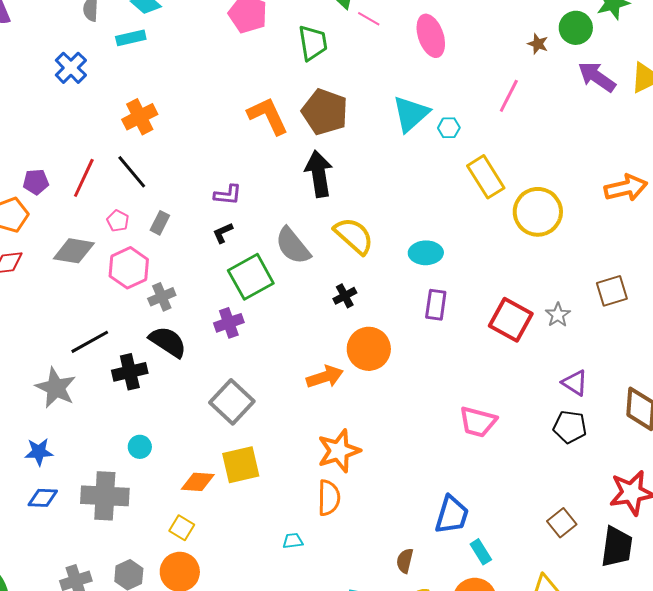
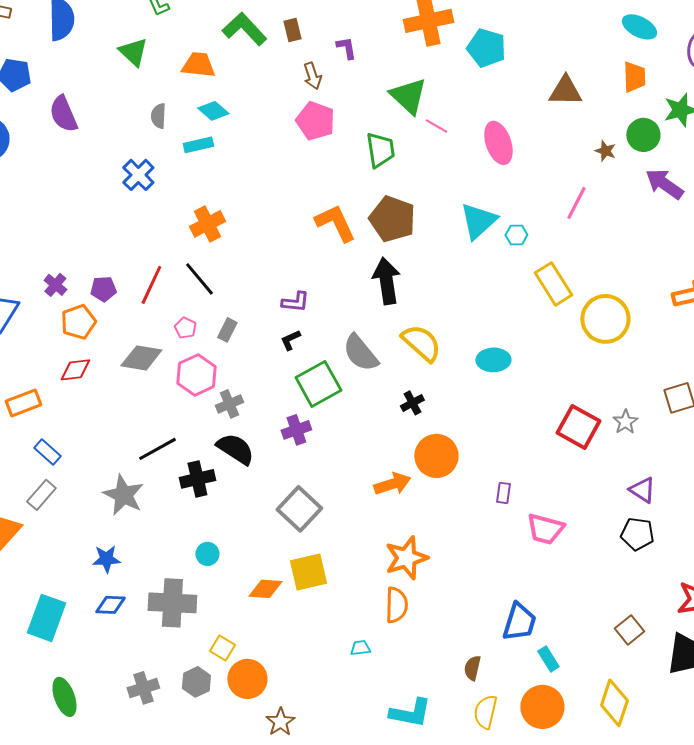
purple rectangle: (436, 305) -> (503, 493), moved, size x0.7
yellow square: (182, 528) -> (222, 648), moved

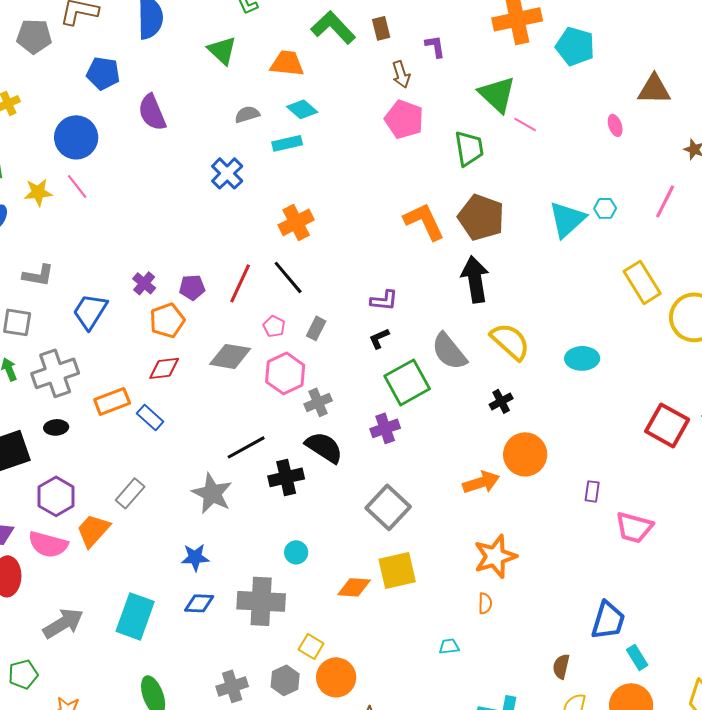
gray semicircle: (158, 116) -> (247, 114), turned 70
pink ellipse: (498, 143) -> (615, 125), moved, size x0.5
cyan hexagon: (516, 235) -> (605, 208), moved
blue rectangle: (47, 452) -> (150, 417), moved
orange semicircle: (396, 605) -> (485, 603), size x0.6

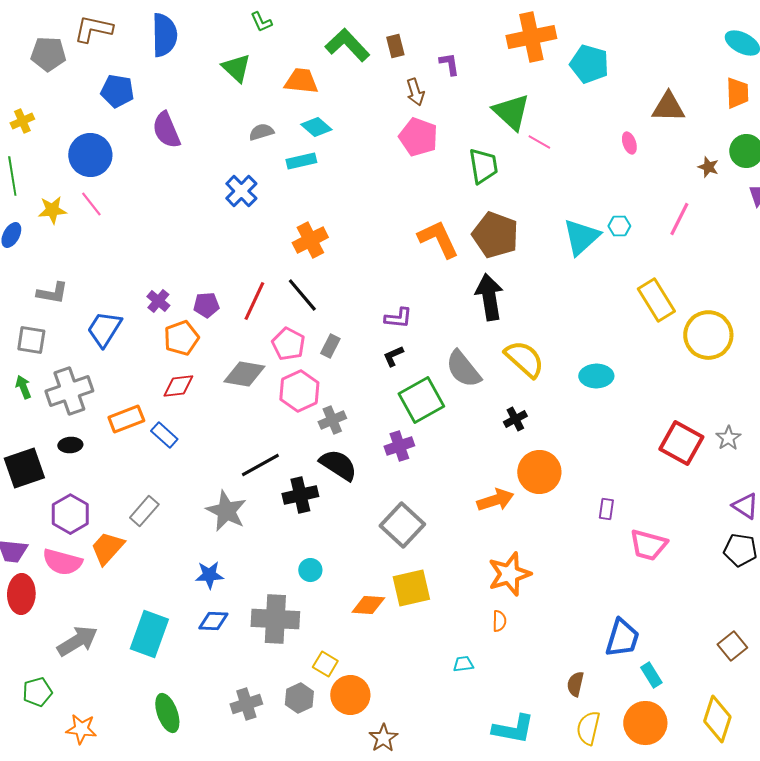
pink pentagon: (274, 326) -> (288, 344), size x1.5

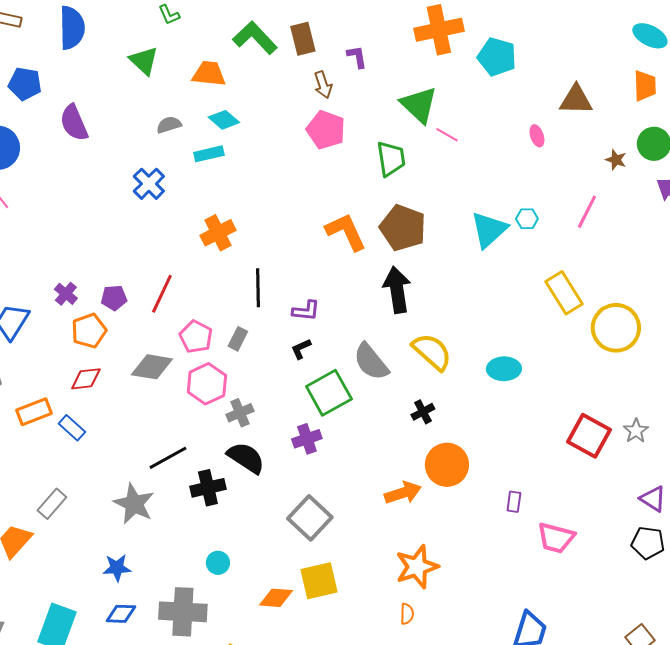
brown rectangle: (395, 46) -> (303, 39), size x1.4
black line: (302, 295) -> (258, 288), moved, turned 39

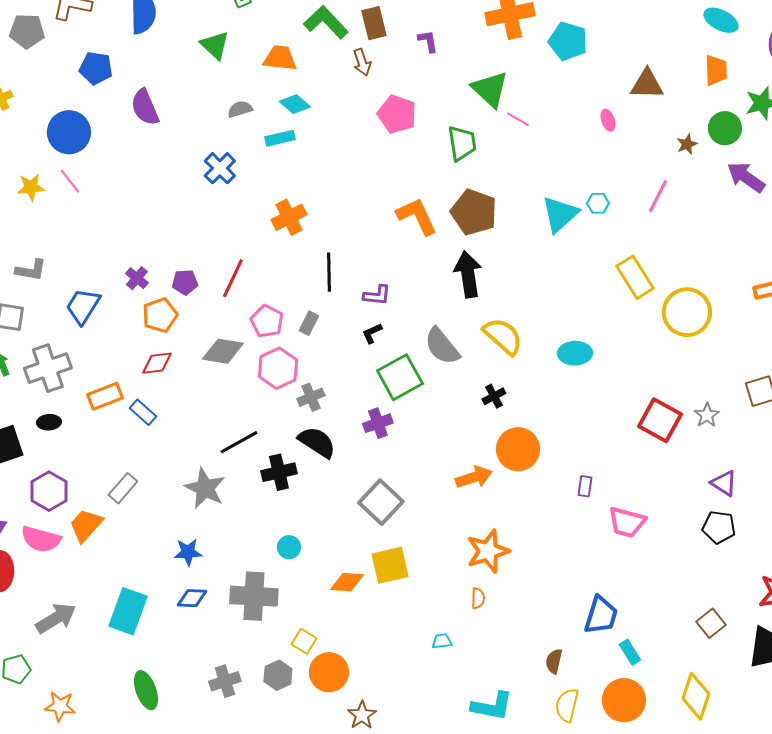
brown arrow: (323, 85) -> (362, 62), moved
brown star: (616, 160) -> (687, 144), turned 30

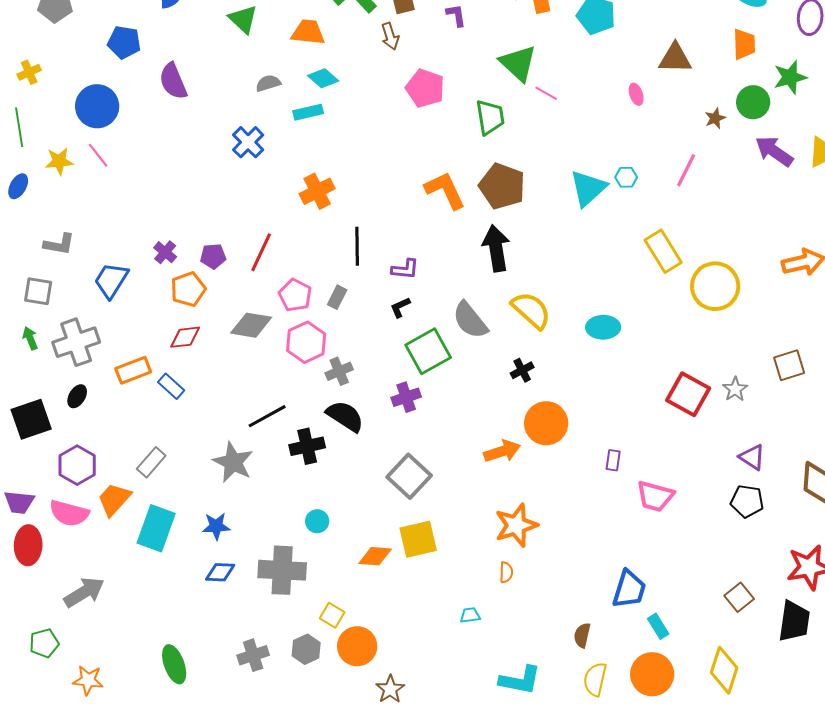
black ellipse: (49, 422) -> (77, 396), turned -55
cyan rectangle: (128, 611) -> (156, 528), moved

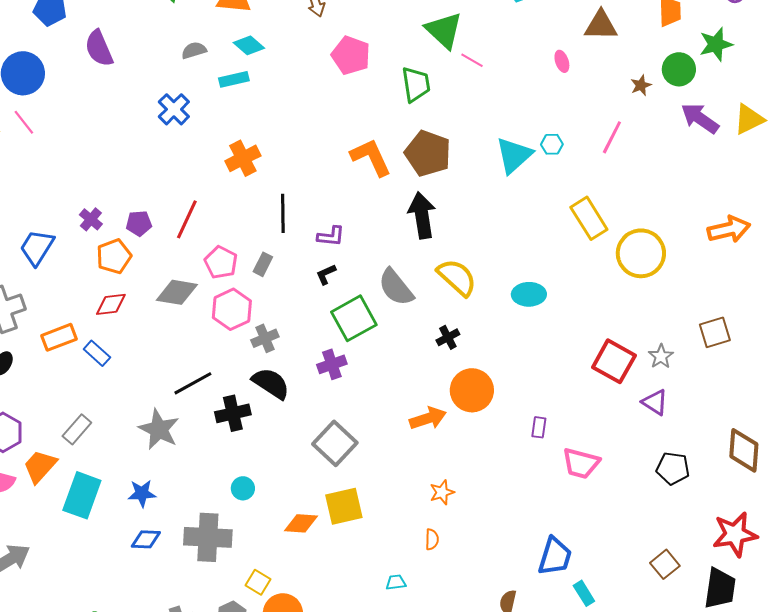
purple triangle: (752, 457) -> (655, 402), moved
orange star: (516, 525) -> (442, 492), size x0.6

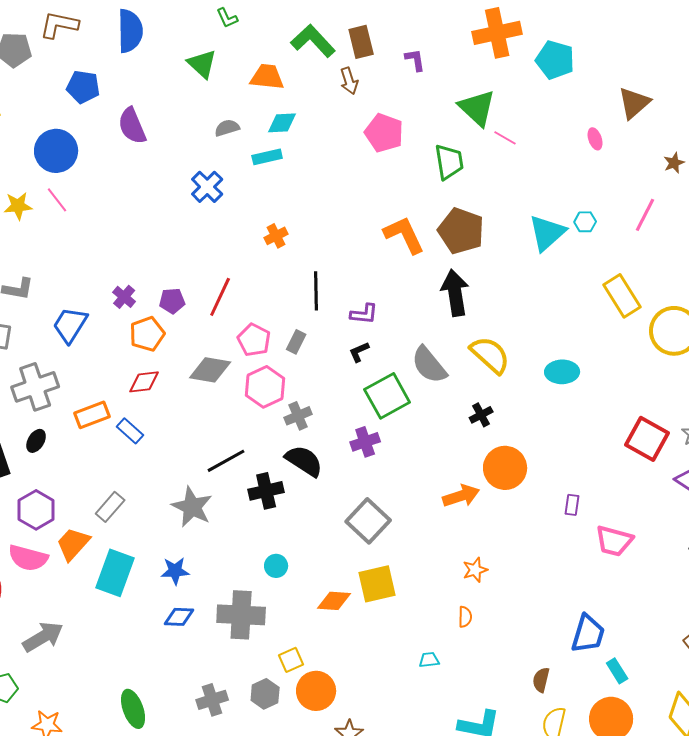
brown triangle: (601, 25) -> (634, 103), turned -42
cyan diamond: (249, 45) -> (282, 123), turned -44
orange cross: (243, 158) -> (276, 236), size x0.7
yellow square: (258, 582) -> (291, 660), turned 35

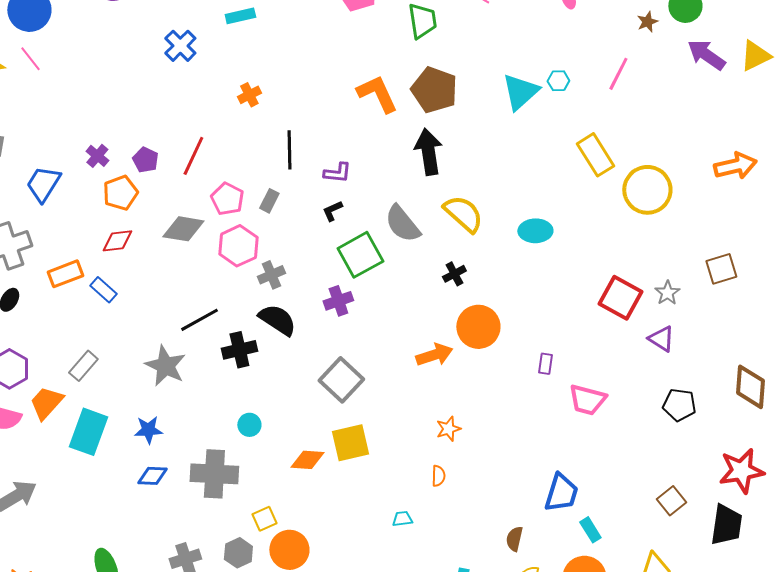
purple pentagon: (172, 301) -> (145, 160), turned 30

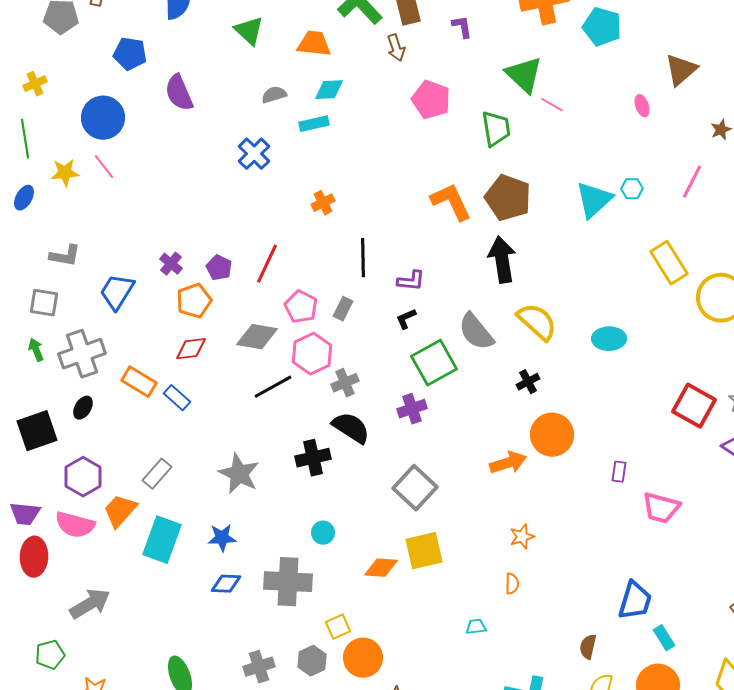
orange rectangle: (65, 274) -> (139, 382), turned 52
black line: (199, 320) -> (273, 387), moved

